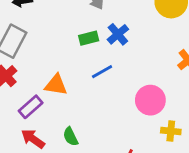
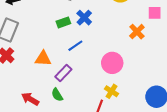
purple rectangle: (31, 107) -> (63, 73), moved
yellow cross: (171, 131) -> (112, 91), moved, turned 32

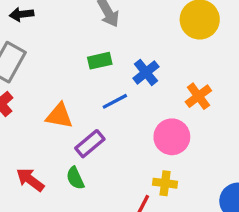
blue cross: (84, 18) -> (146, 72), moved
orange cross: (137, 32) -> (198, 96), moved
yellow cross: (112, 91) -> (165, 183), turned -32

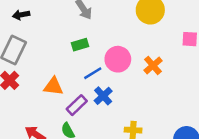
blue cross: (146, 72) -> (103, 96), moved
pink circle: (172, 137) -> (118, 59), moved

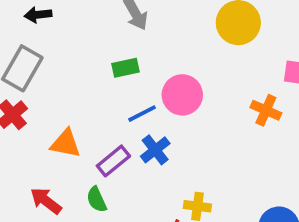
orange cross: (153, 65) -> (266, 110), moved, turned -30
orange triangle: (53, 86) -> (66, 144), moved

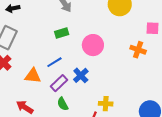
blue line: (142, 114) -> (54, 62), moved
green semicircle: (97, 199) -> (63, 104), moved

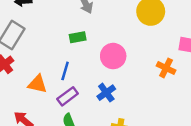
blue line: (54, 62) -> (65, 71), turned -49
blue cross: (81, 75) -> (106, 93), moved

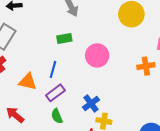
orange cross: (166, 68) -> (146, 66), turned -35
blue cross: (106, 93) -> (91, 103), moved

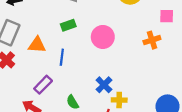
orange triangle: (28, 82) -> (37, 45), moved
purple rectangle: (55, 93) -> (43, 85), moved

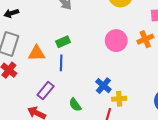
green rectangle: (68, 25) -> (63, 42), moved
pink circle: (103, 37) -> (116, 41), moved

